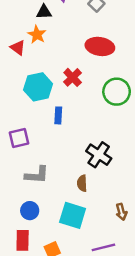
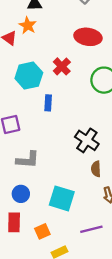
brown semicircle: (82, 183) -> (96, 169), moved

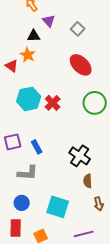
red ellipse: (88, 37) -> (81, 65), turned 35
red cross: (62, 66) -> (53, 103), moved
blue rectangle: (48, 103) -> (37, 147), moved, turned -32

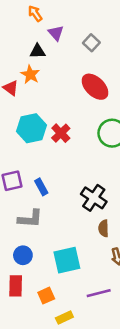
cyan square: (58, 207) -> (67, 260), turned -30

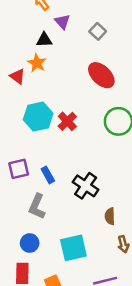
black cross: (94, 198) -> (86, 186), moved
gray L-shape: (30, 219) -> (37, 207), turned 110

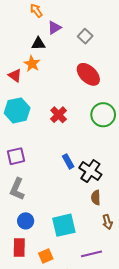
purple triangle: (62, 22) -> (54, 28), turned 40
cyan hexagon: (38, 117) -> (17, 110), moved
blue rectangle: (48, 175) -> (68, 161), moved
black cross: (86, 186) -> (90, 171), moved
gray L-shape: (37, 207) -> (17, 189), moved

